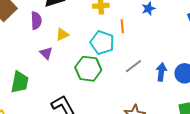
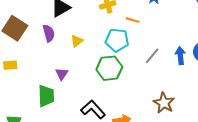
orange line: (122, 26) -> (133, 20), turned -56
purple triangle: (46, 53) -> (62, 74), moved, turned 32

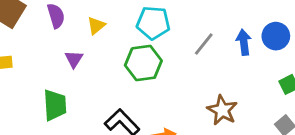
purple triangle: (62, 74) -> (74, 59), moved

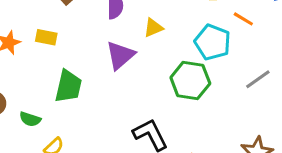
purple triangle: (74, 59) -> (120, 55), size x1.5
green trapezoid: (55, 105) -> (68, 86), moved

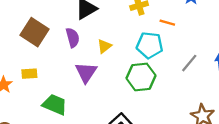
green trapezoid: (68, 86) -> (55, 105), turned -65

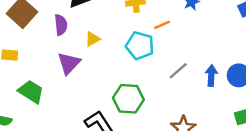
orange line: (167, 23) -> (162, 25), turned -49
green hexagon: (141, 77) -> (128, 99), moved

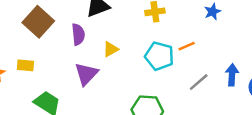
orange line: (162, 25) -> (187, 46), moved
blue arrow: (211, 76) -> (232, 75), moved

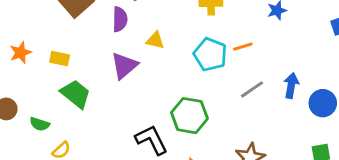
yellow triangle: (111, 49) -> (155, 40), turned 35
yellow rectangle: (25, 65) -> (60, 59), moved

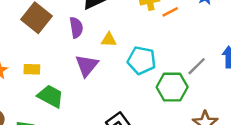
orange line: (243, 47) -> (170, 12), moved
cyan pentagon: (210, 54) -> (142, 60), moved
green hexagon: (189, 116) -> (172, 87), moved

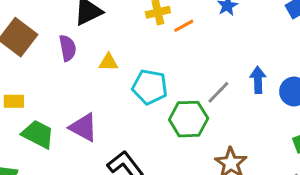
purple triangle: (87, 65) -> (83, 127), moved, turned -40

